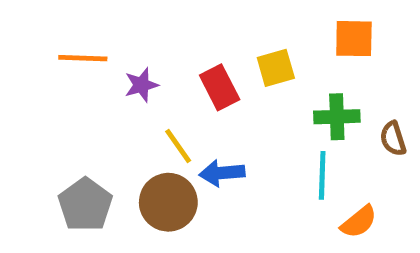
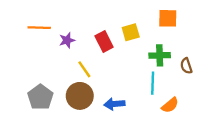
blue arrow: (222, 173) -> (114, 104), moved

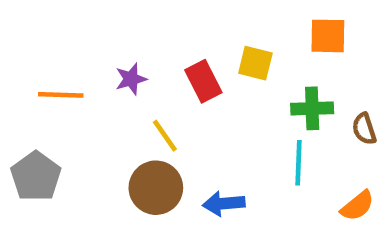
orange line: (39, 28) -> (61, 95), moved
yellow square: (131, 32) -> (255, 63), turned 30
gray pentagon: (40, 97) -> (36, 176), moved
orange semicircle: (170, 105) -> (357, 206), moved

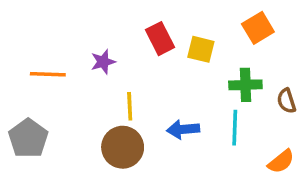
orange square: (328, 36) -> (258, 28), turned -32
red rectangle: (203, 81) -> (160, 39), moved
yellow line: (165, 136) -> (130, 106), turned 32
blue arrow: (224, 204) -> (183, 129), moved

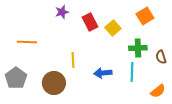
yellow square: (201, 49) -> (113, 28), turned 35
purple star: (103, 62) -> (62, 12), moved
brown circle: (123, 147) -> (54, 83), moved

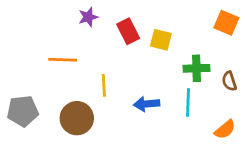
orange square: (145, 16) -> (226, 23), moved, turned -36
yellow square: (113, 28) -> (161, 40), turned -35
orange line: (27, 42) -> (63, 60), moved
gray pentagon: (16, 78) -> (23, 111), turned 30

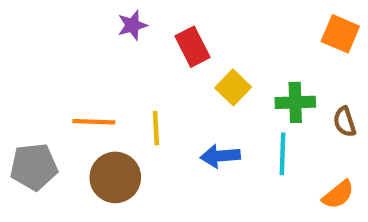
yellow square: (161, 40) -> (233, 87), moved, turned 30
orange line: (63, 60) -> (94, 122), moved

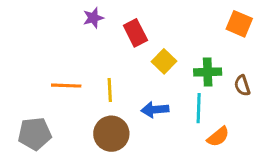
gray pentagon: (34, 167) -> (35, 134), moved
brown circle: (115, 177) -> (111, 134), moved
orange semicircle: (338, 195) -> (218, 137), moved

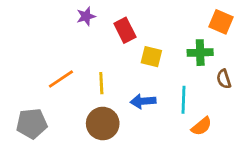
yellow square: (164, 61) -> (151, 57), turned -30
green cross: (208, 72) -> (200, 53), moved
orange line: (66, 86) -> (61, 79), turned -36

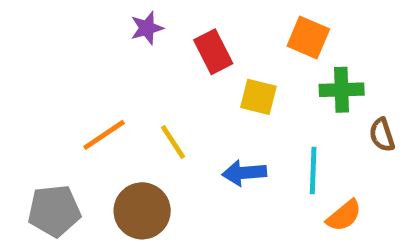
orange square: (221, 22) -> (308, 38), moved
yellow line: (101, 83) -> (173, 142), turned -30
brown circle: (103, 124) -> (142, 211), moved

